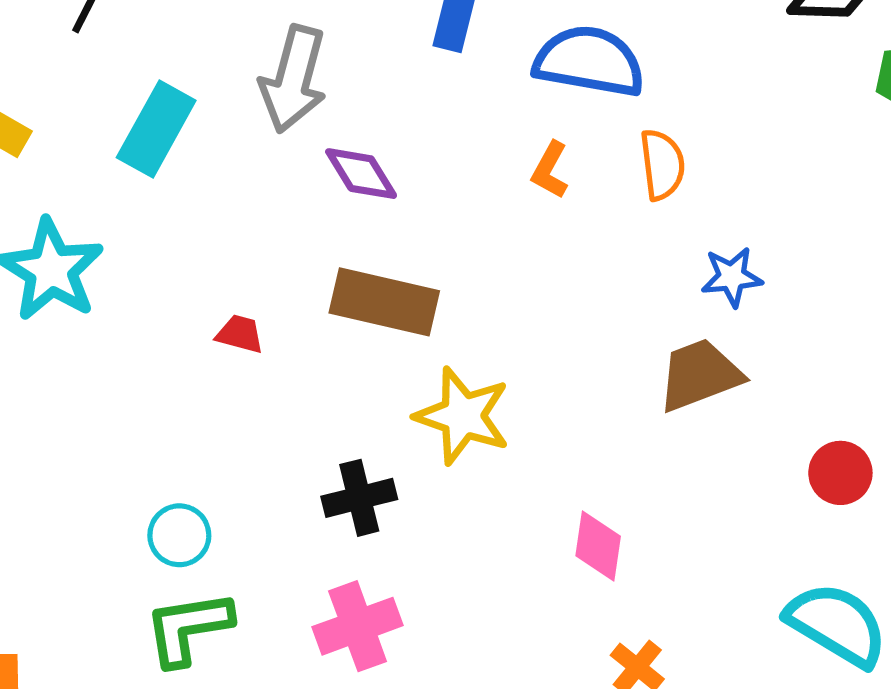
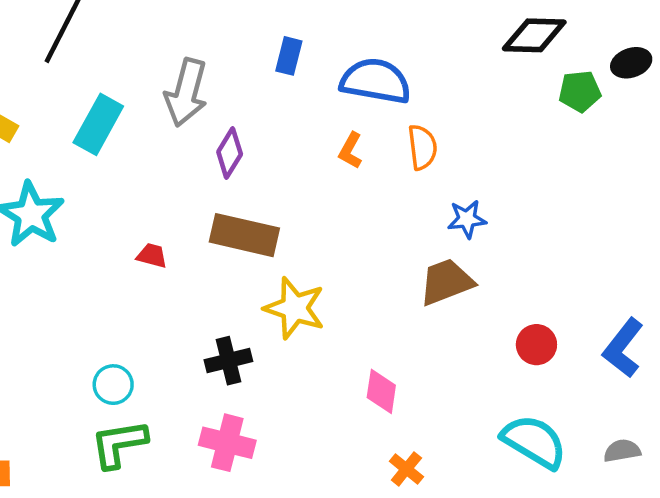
purple diamond: (361, 174) -> (230, 153), turned 63
pink cross: (358, 626) -> (227, 443), turned 34

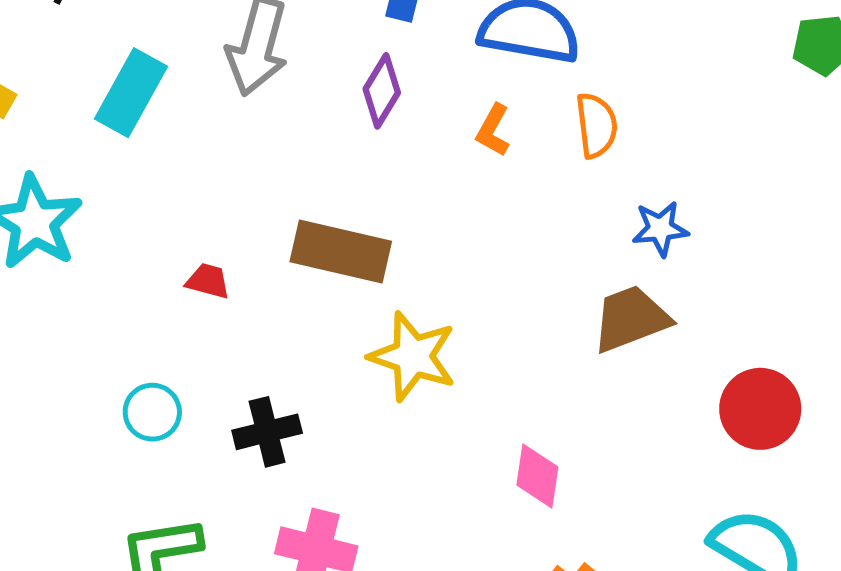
purple diamond: (230, 153) -> (382, 91), moved
red circle: (536, 345) -> (760, 409), size x1.4
black cross: (228, 361) -> (267, 432), moved
cyan circle: (113, 385) -> (152, 412), moved

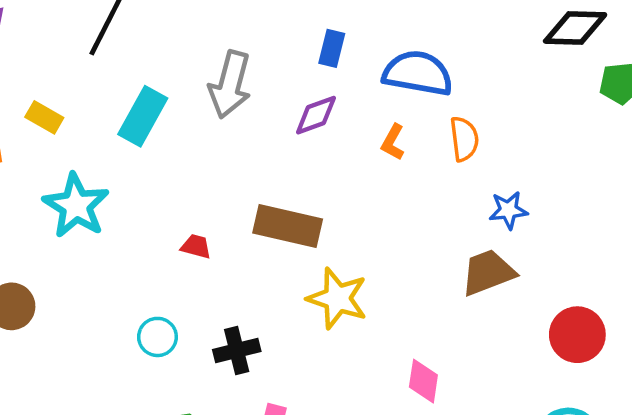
purple diamond: (382, 91) -> (316, 115), turned 39

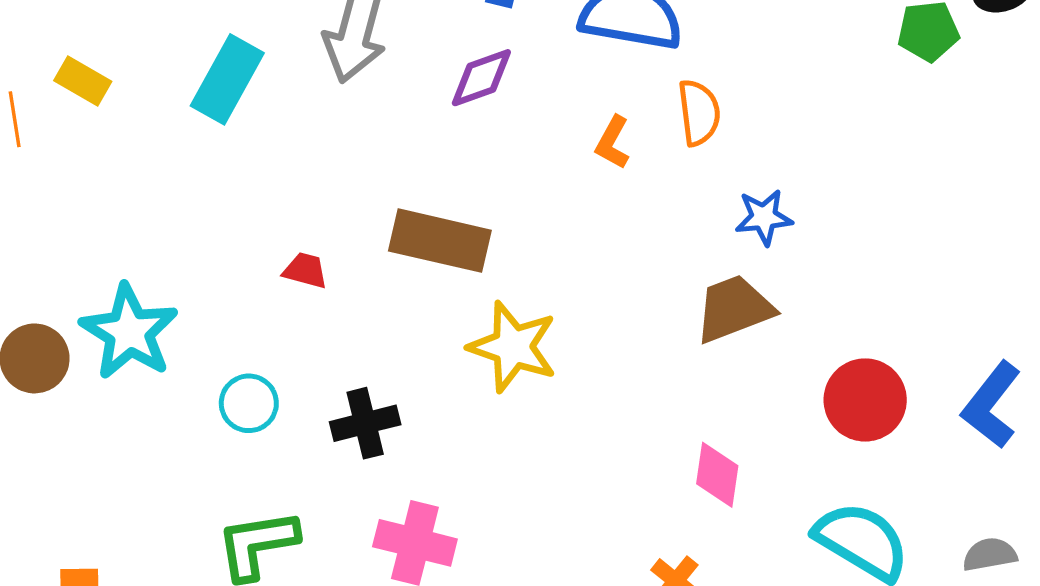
orange L-shape: (393, 142) -> (613, 142), moved
cyan star: (76, 206) -> (129, 332), moved
pink diamond: (423, 381) -> (717, 475), moved

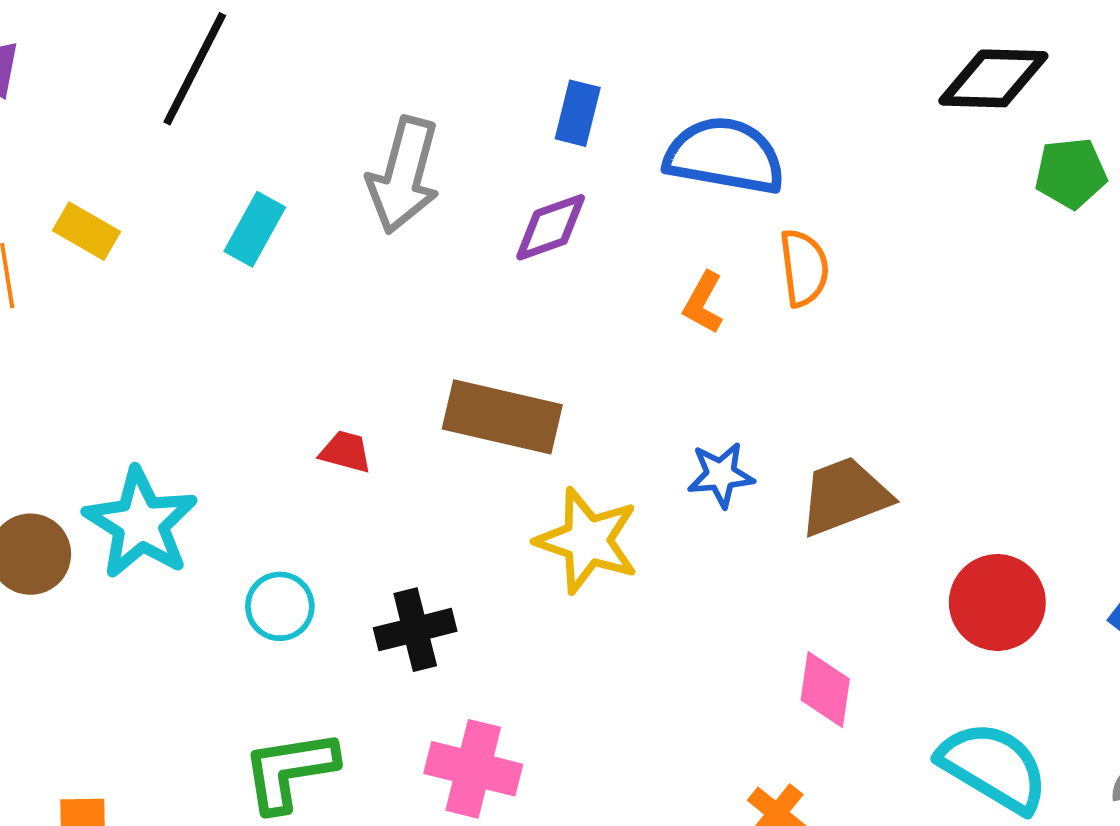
cyan rectangle: (227, 79) -> (255, 229), size x0.7
blue star: (764, 217) -> (721, 475), moved

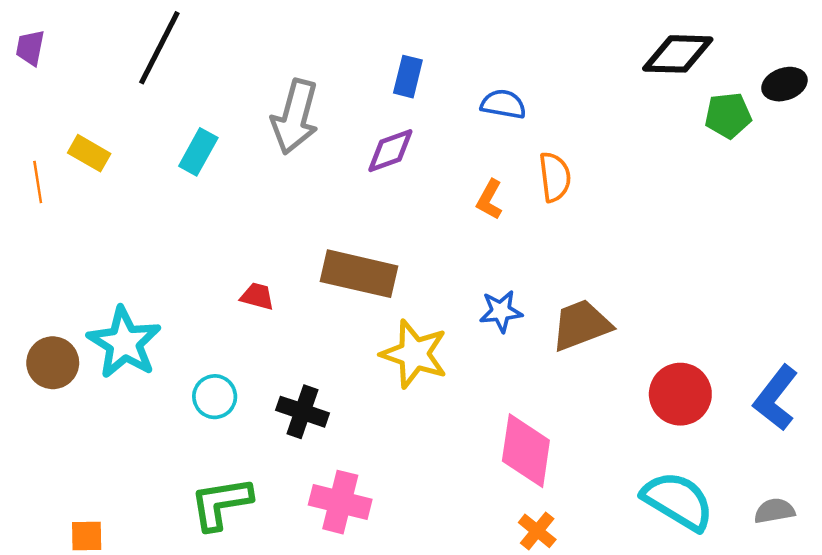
blue semicircle: (725, 156) -> (503, 104), size x0.6
black cross: (415, 630) -> (303, 412), turned 33
pink diamond: (825, 689) -> (526, 451), moved, size x1.5

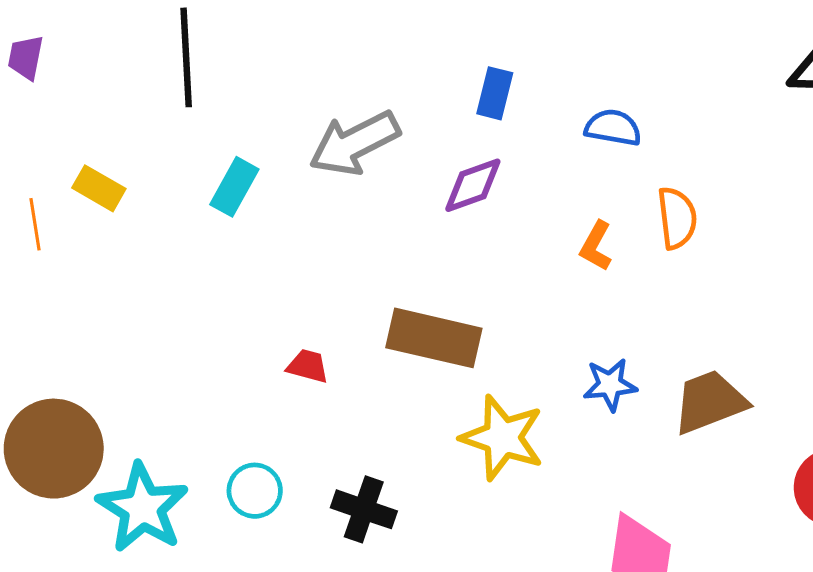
black line: (159, 48) -> (186, 57), turned -30
gray arrow: (295, 117) -> (354, 143), turned 48
cyan star: (124, 343) -> (142, 508), moved
brown circle: (53, 363) -> (54, 449), size x1.5

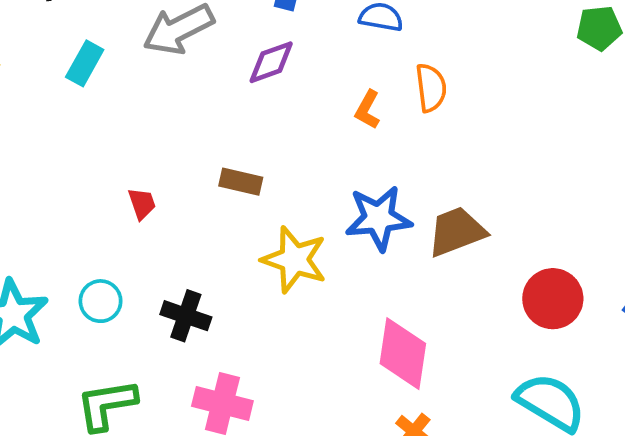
brown rectangle: (434, 338) -> (241, 182), size x0.6
red trapezoid: (308, 366) -> (142, 204), turned 56
blue star: (610, 385) -> (378, 218), size x1.6

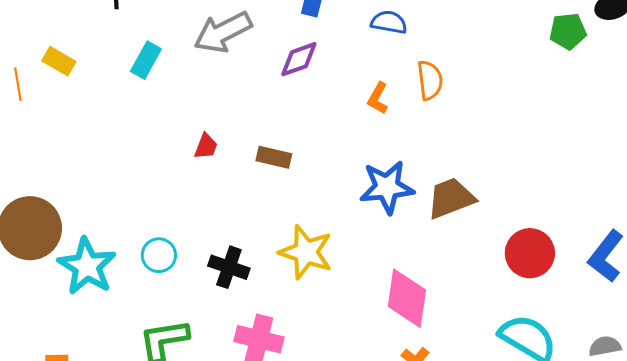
red trapezoid: (142, 204) -> (206, 146), moved, turned 40
yellow star: (294, 260) -> (306, 252), moved

